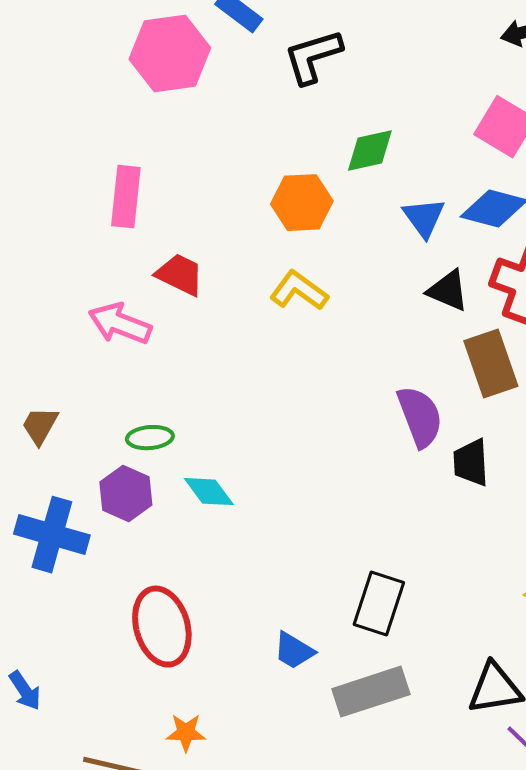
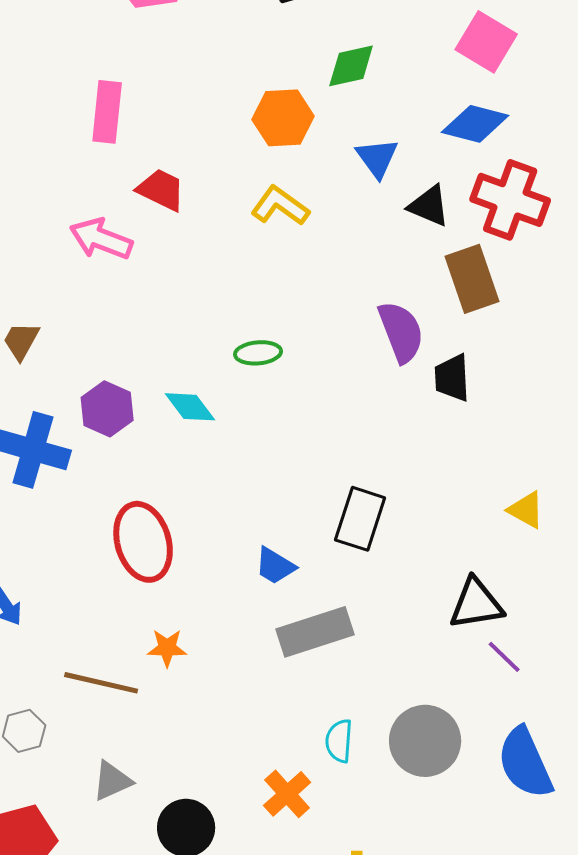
blue triangle: (424, 218) -> (377, 158), moved
green ellipse: (150, 438) -> (258, 353), moved
gray rectangle: (371, 692) -> (315, 632), moved

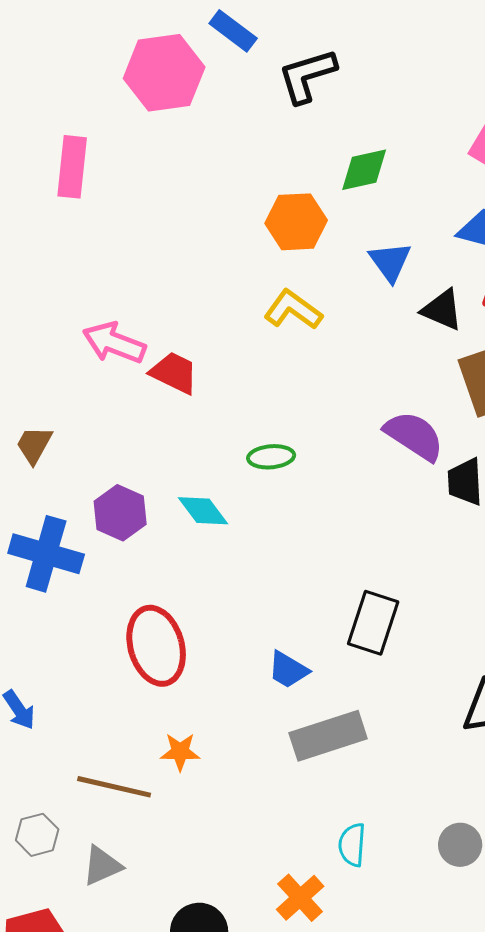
pink rectangle: (107, 112) -> (72, 167), moved
red trapezoid: (161, 190) -> (174, 373), moved
purple semicircle: (401, 332) -> (414, 436), turned -36
gray circle: (425, 741) -> (460, 845), moved, size x0.6
gray triangle: (112, 781) -> (102, 866), moved

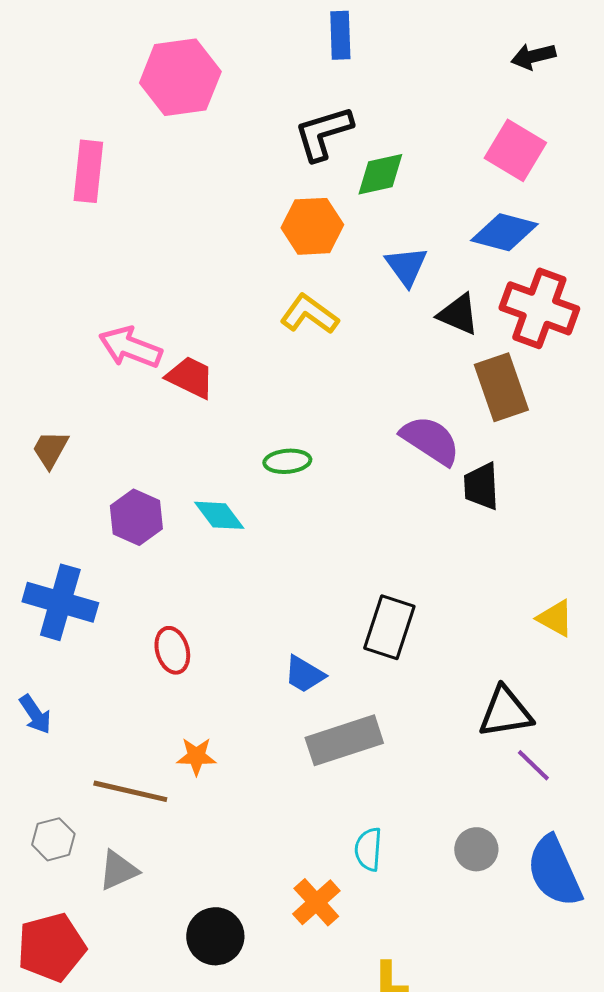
blue rectangle: (233, 31) -> (340, 35), moved, turned 51
black L-shape: (307, 76) -> (323, 133), moved
blue cross: (46, 554) -> (60, 602), moved
red ellipse: (156, 646) -> (172, 650), size x0.6

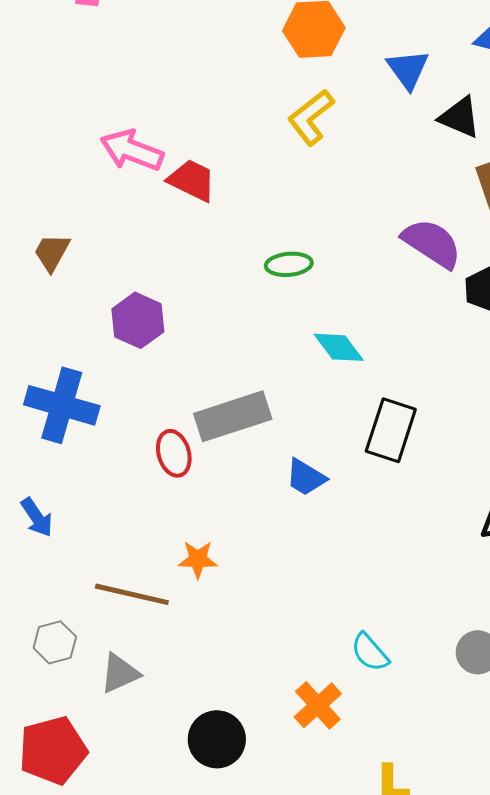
yellow L-shape: (309, 314) -> (311, 117), turned -74
cyan diamond: (219, 515) -> (339, 347), moved
gray rectangle: (344, 740) -> (233, 416), moved
cyan semicircle: (368, 849) -> (370, 652), turned -45

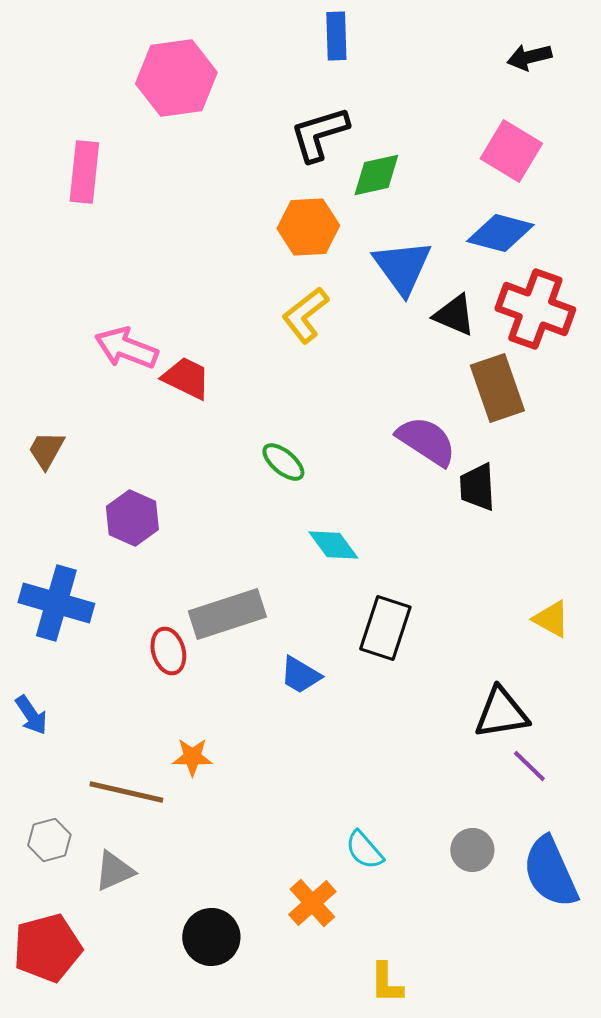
blue triangle: (408, 69) -> (402, 267), size x1.4
green ellipse: (289, 264) -> (283, 462), turned 45

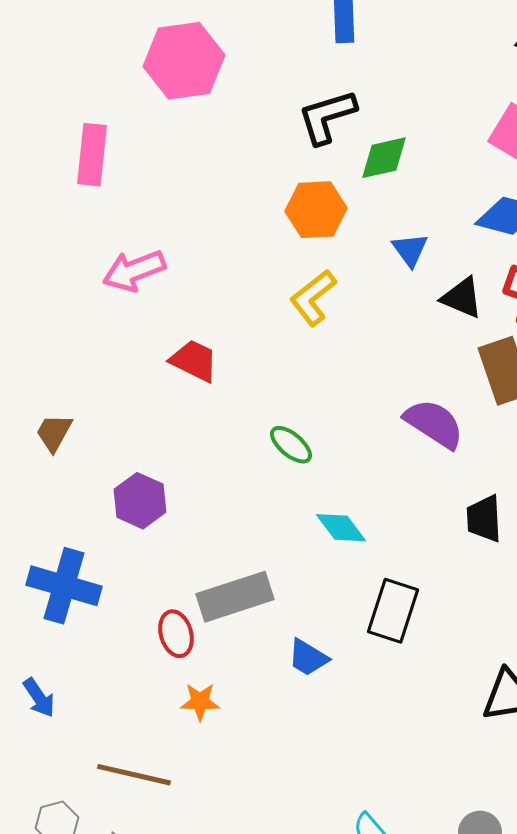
blue triangle: (402, 267) -> (410, 250), size x0.6
pink arrow: (126, 348) -> (134, 271), moved, turned -42
black trapezoid: (477, 487) -> (484, 519), moved
orange star: (192, 757) -> (200, 702), moved

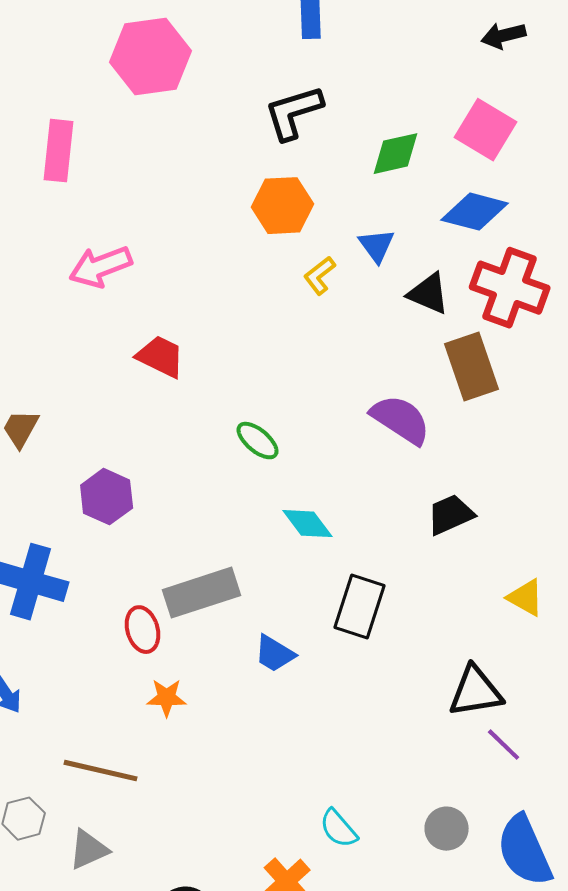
green diamond: (384, 158) -> (396, 154), moved
yellow L-shape: (313, 298) -> (320, 276), moved, size x0.7
black trapezoid: (484, 519) -> (451, 515), turned 69

